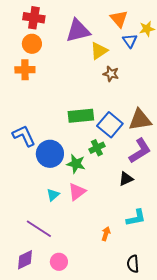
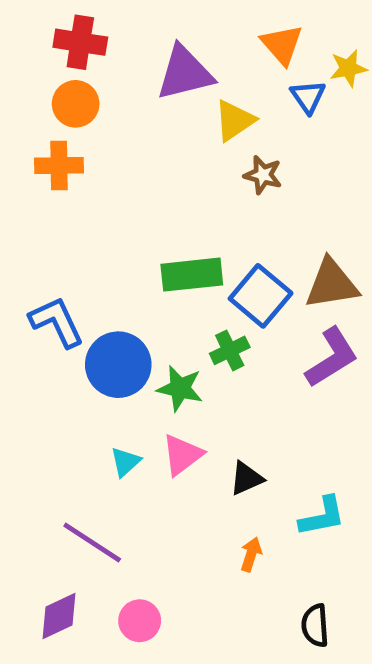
black triangle: (126, 179) -> (246, 478), moved

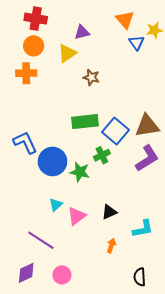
purple triangle: (185, 73) -> (82, 32), size x0.6
yellow triangle: (234, 120) -> (67, 53), moved
brown star: (263, 175) -> (91, 77), moved
pink triangle: (182, 455) -> (77, 216), moved

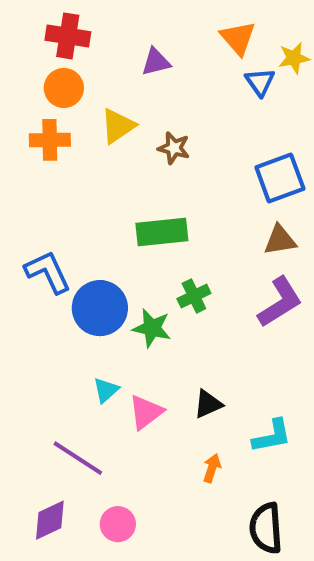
yellow triangle: (67, 53) -> (118, 126), moved
brown triangle: (147, 126) -> (280, 240), size x0.7
blue square: (116, 131) -> (280, 178), moved, turned 30
black semicircle: (140, 277) -> (266, 528), size x1.4

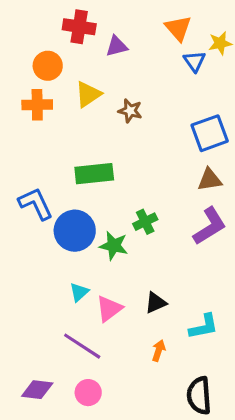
red cross: (68, 36) -> (79, 27), moved
green rectangle: (162, 232) -> (94, 174), moved
purple line: (78, 458) -> (82, 346), moved
purple diamond: (50, 520) -> (37, 390), turned 32

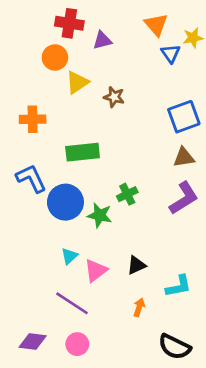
orange circle: (48, 66) -> (55, 57), moved
orange cross: (37, 105) -> (33, 119), moved
black semicircle: (199, 396) -> (175, 347), turned -60

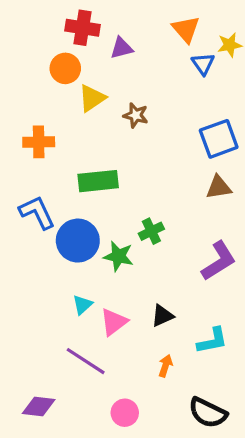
purple L-shape: (184, 198) -> (219, 261), moved
pink circle: (77, 344) -> (125, 413), moved

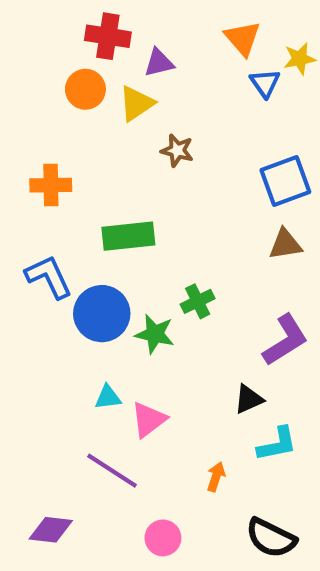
yellow triangle: (92, 98) -> (136, 104), moved
cyan triangle: (82, 305) -> (108, 397), turned 35
black triangle: (162, 316) -> (249, 399), moved

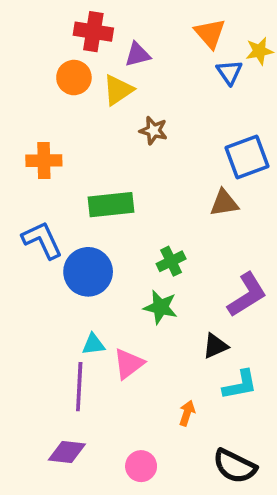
brown triangle: (285, 244) -> (224, 203), moved
green star: (155, 334) -> (160, 307), moved
purple line: (112, 471) -> (79, 387), moved, turned 60
purple diamond: (51, 530) -> (67, 452), moved

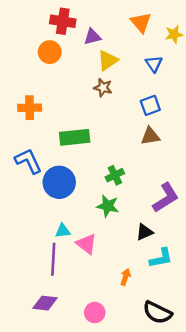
blue triangle: (229, 72) -> (154, 64), moved
yellow triangle: (118, 90) -> (108, 60), moved
blue square: (247, 157) -> (150, 105), moved, size x0.7
pink triangle: (129, 364) -> (86, 244), turned -45

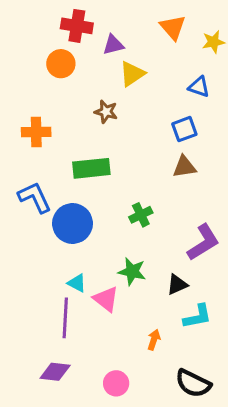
blue triangle: (154, 64) -> (199, 87), moved, turned -36
brown star: (103, 88) -> (106, 112), moved
green star: (108, 206) -> (132, 271), moved
cyan triangle: (63, 231) -> (77, 283), turned 35

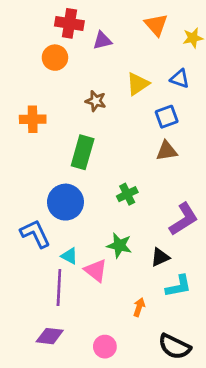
yellow triangle: (132, 74) -> (138, 84), moved
green rectangle: (91, 168) -> (83, 152), turned -68
blue L-shape: (35, 197) -> (35, 234), moved

